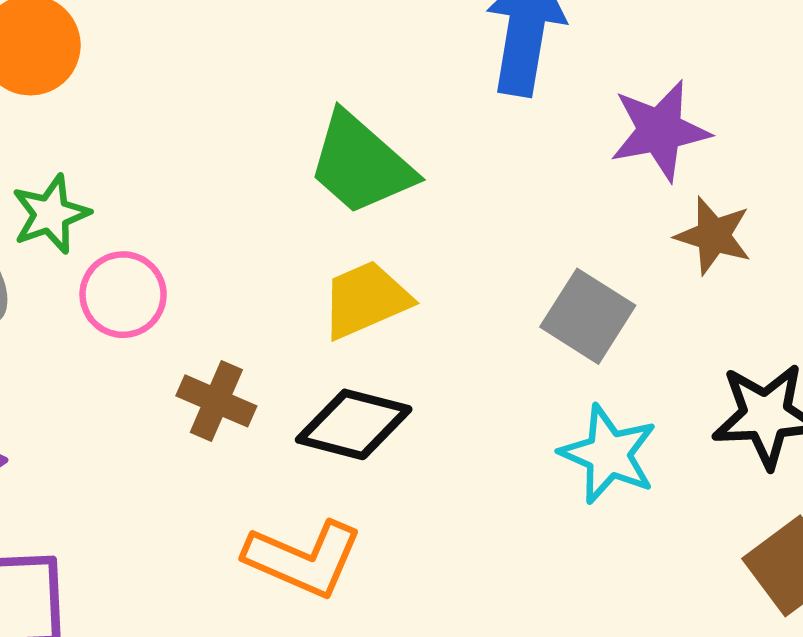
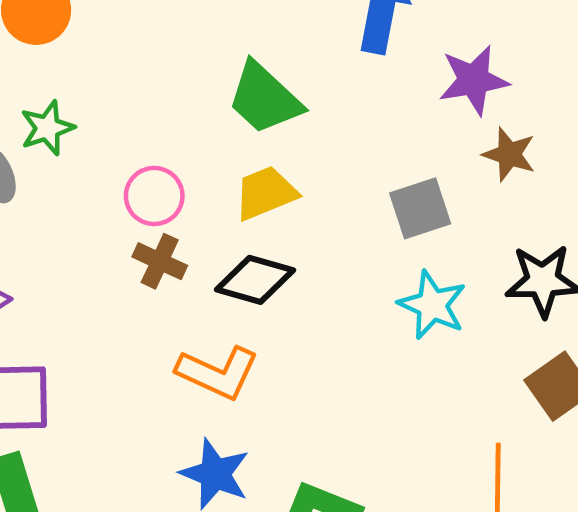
pink circle: (123, 295) -> (154, 196), moved
gray square: (588, 316) -> (420, 208), turned 38

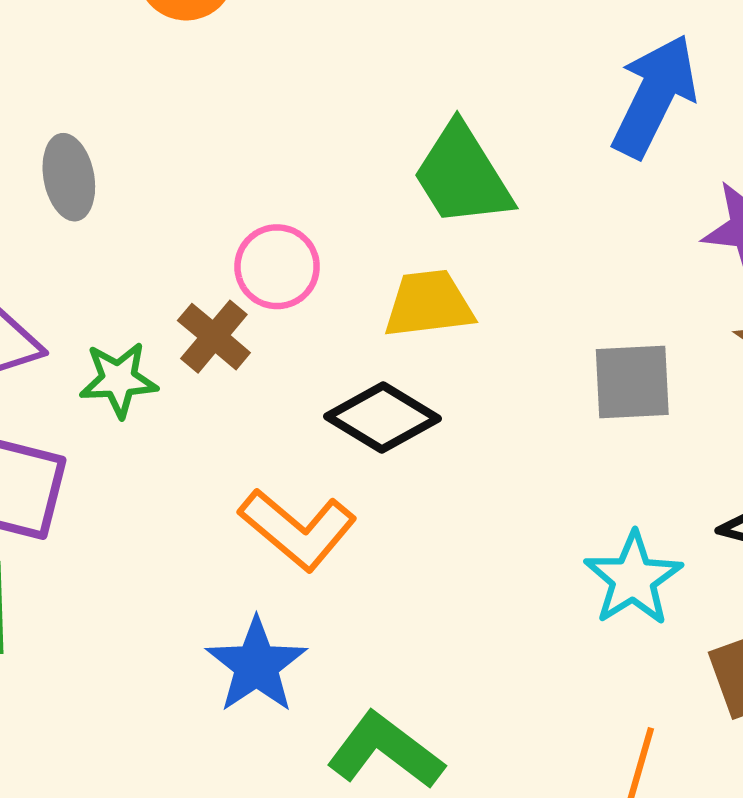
green star: (47, 128) -> (119, 380), moved
brown cross: (160, 261) -> (214, 337), moved
cyan star: (432, 305) -> (633, 579), moved

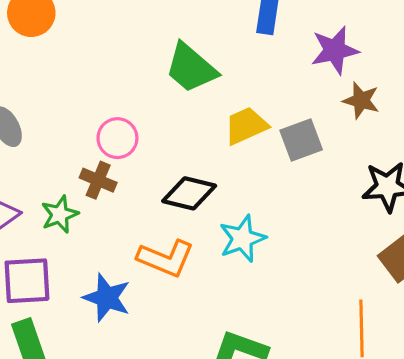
yellow trapezoid: (429, 304) -> (246, 126), moved
cyan star: (633, 579) -> (242, 239), moved, turned 30
blue star: (256, 665) -> (107, 298), moved

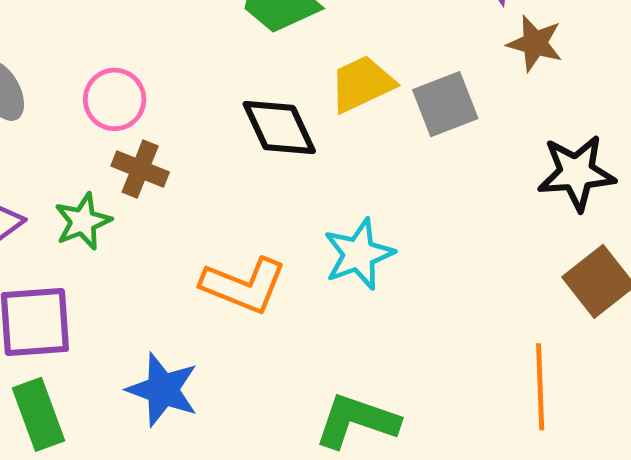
pink circle: (117, 138) -> (115, 99), moved
black diamond: (189, 193) -> (279, 128), moved, turned 52
blue star: (107, 298) -> (163, 390), moved

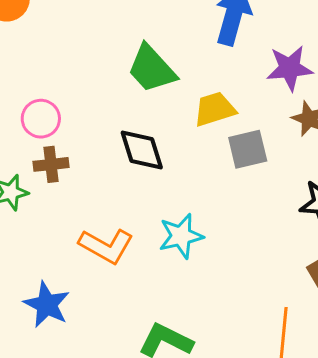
yellow trapezoid: (362, 84) -> (215, 109), moved
brown cross: (140, 169) -> (51, 164), turned -36

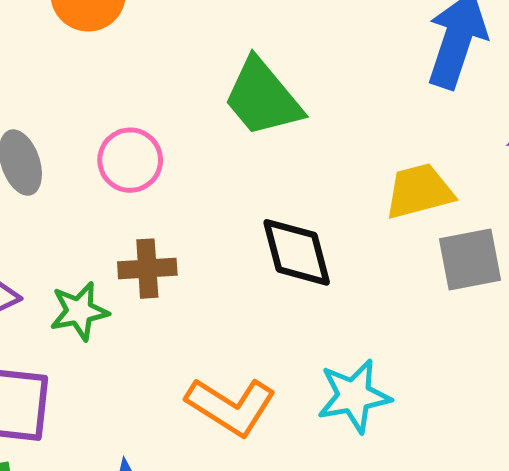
green trapezoid: (152, 69) -> (263, 98), moved
pink circle: (41, 119) -> (130, 160), moved

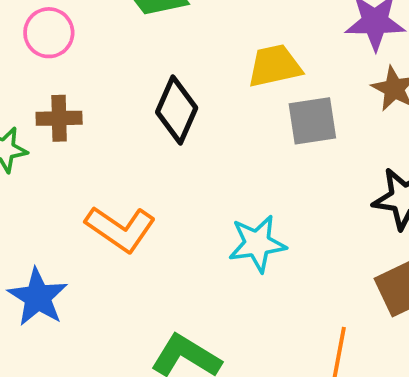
black diamond: (297, 252) -> (177, 110), turned 36
cyan star: (354, 396) -> (257, 244), moved

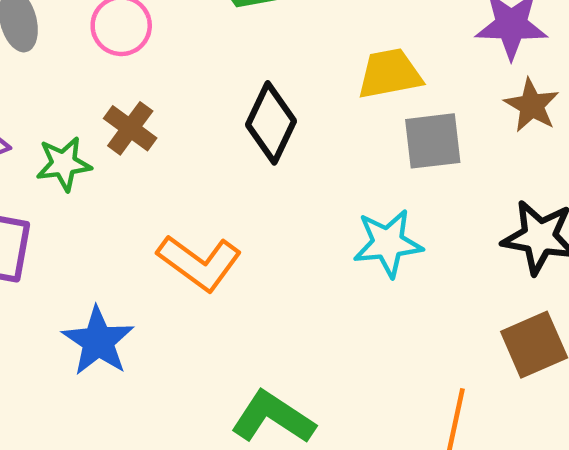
brown cross: (59, 118) -> (130, 128), turned 36
cyan star: (257, 244) -> (388, 243), moved

